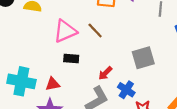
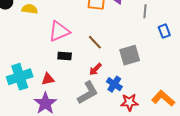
brown line: (95, 30) -> (95, 42), moved
cyan cross: (21, 81) -> (20, 77), turned -30

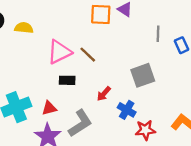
gray line: (145, 11) -> (158, 34), moved
brown line: (95, 42) -> (88, 55), moved
gray L-shape: (88, 93) -> (80, 123), moved

